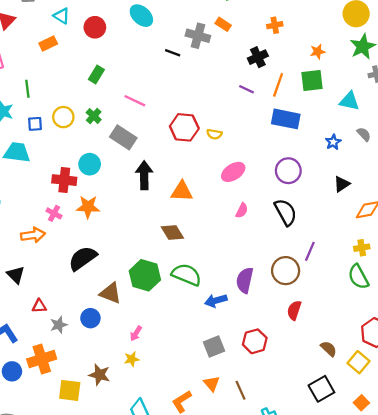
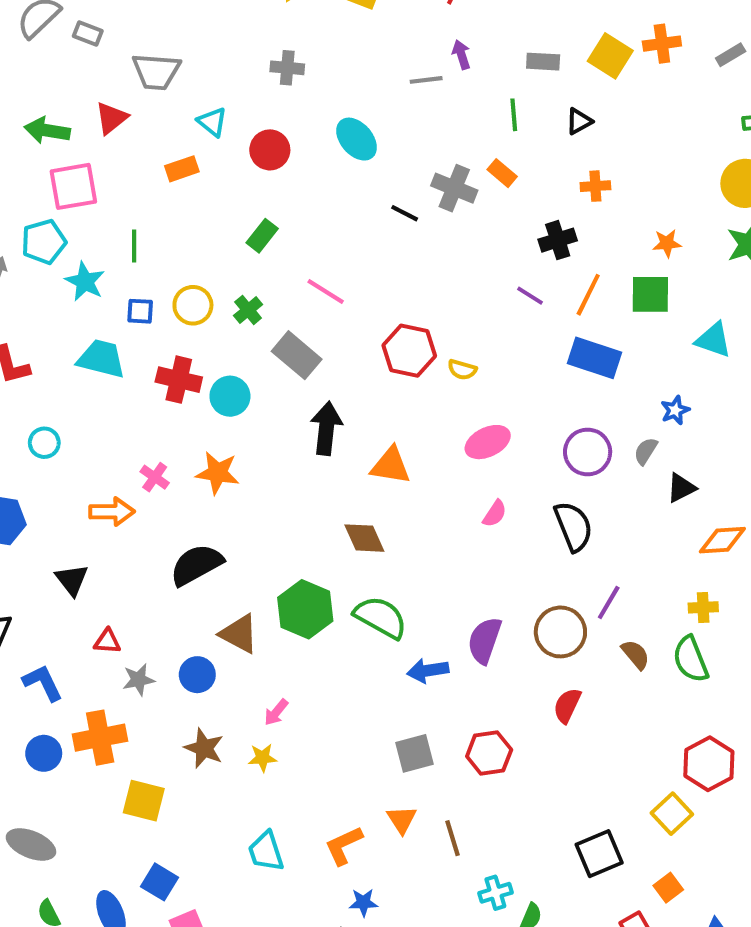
gray semicircle: (364, 134) -> (646, 451), moved, turned -112
red cross: (64, 180) -> (179, 380), moved
brown semicircle: (329, 349) -> (636, 654), moved
brown star: (100, 375) -> (204, 748), moved

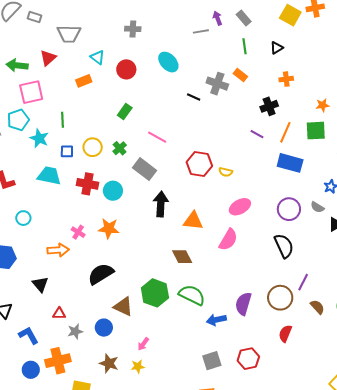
gray rectangle: (543, 62) -> (244, 18), moved, turned 49
gray semicircle: (646, 451) -> (317, 207), turned -88
pink semicircle: (495, 514) -> (228, 240), moved, size x1.6

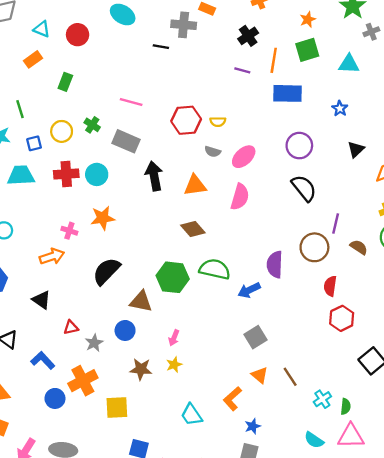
green rectangle: (125, 112) -> (65, 82), moved
gray semicircle: (317, 207) -> (213, 152), moved
red hexagon: (248, 359) -> (342, 318), moved

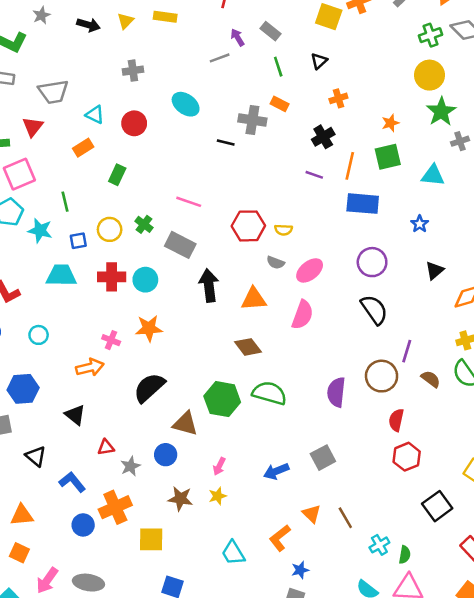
blue arrow: (249, 290) -> (276, 471), moved
gray square: (256, 337) -> (323, 458), moved

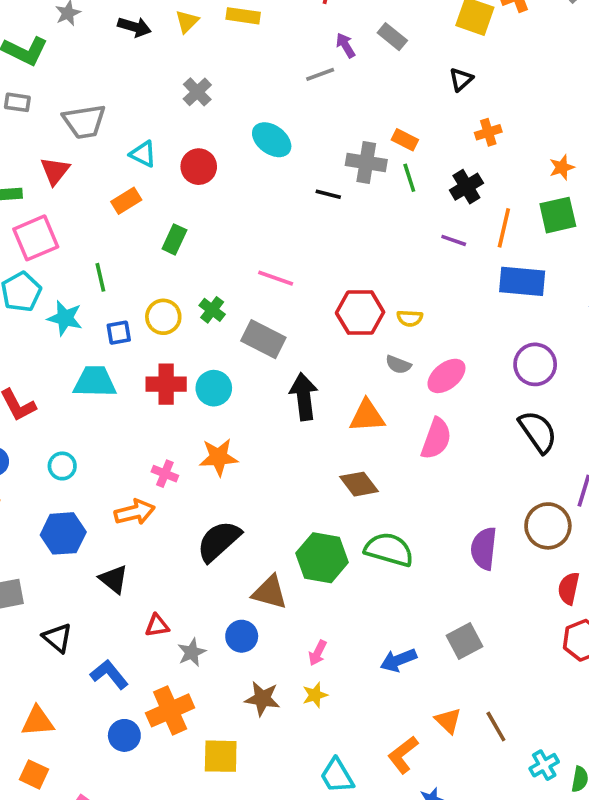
green line: (278, 67) -> (409, 178), moved
gray cross: (133, 71) -> (197, 92), turned -36
blue hexagon: (23, 389) -> (63, 533), moved

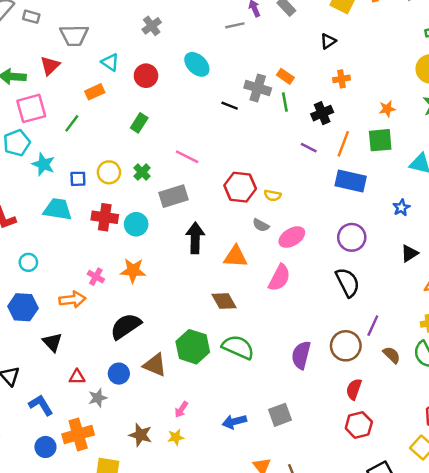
green rectangle: (174, 239) -> (139, 123), moved
green line: (100, 277) -> (72, 123), moved, turned 42
gray rectangle: (263, 339) -> (173, 196), turned -52
blue circle: (242, 636) -> (119, 374), moved

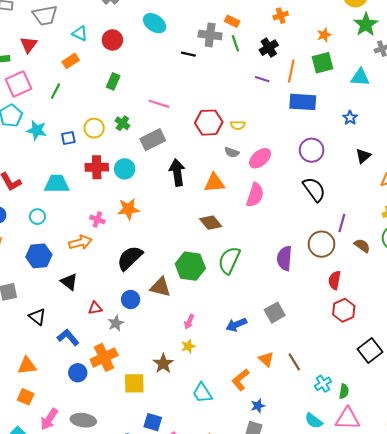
cyan trapezoid: (58, 209) -> (57, 184), moved
green semicircle: (238, 347) -> (229, 260), turned -80
brown star: (140, 435) -> (163, 364), moved, turned 30

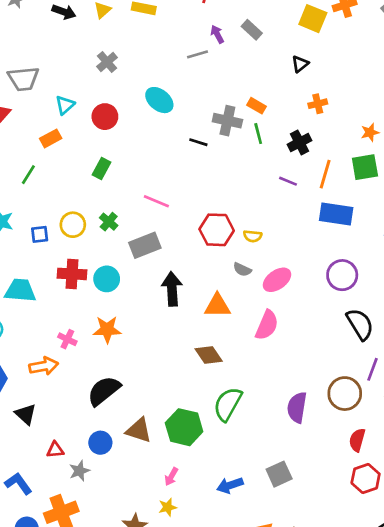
cyan triangle: (80, 33) -> (65, 105), turned 49
black semicircle: (314, 189) -> (360, 324), moved
green hexagon: (190, 266) -> (184, 427), moved

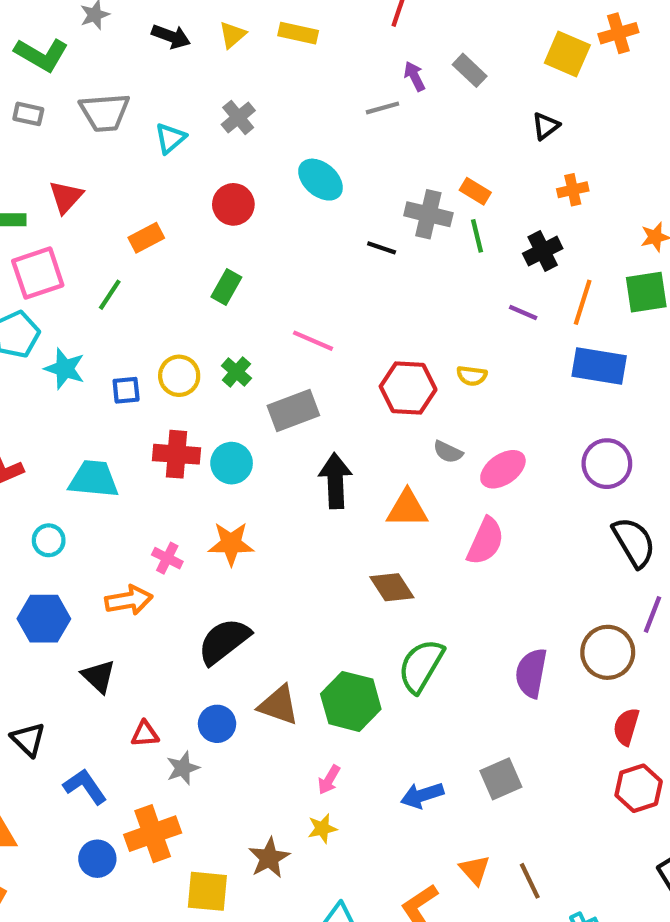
gray trapezoid: (23, 79) -> (105, 112), moved
cyan triangle: (65, 105) -> (170, 138), moved
yellow semicircle: (253, 236) -> (472, 376), moved

